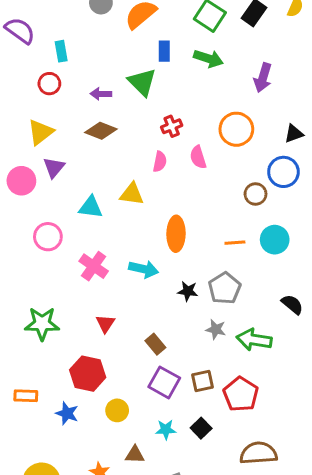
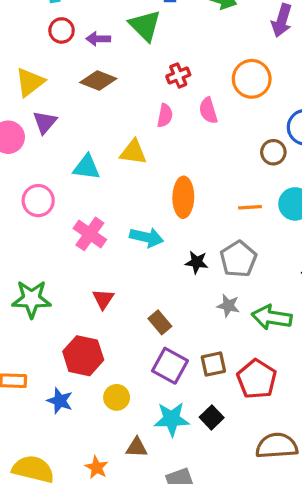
red circle: (49, 84) -> (62, 30), moved
cyan star: (166, 430) -> (172, 419), size x1.5

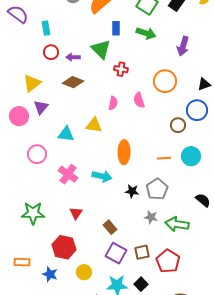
red cross: (178, 75) -> (121, 69), moved, turned 32

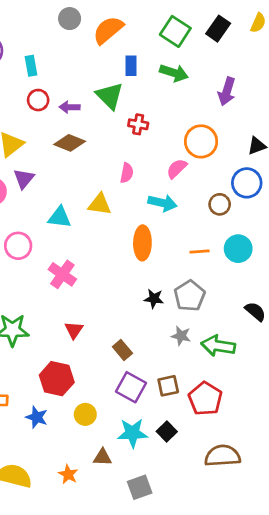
pink semicircle: (139, 100) -> (177, 169), moved, turned 63
cyan arrow: (102, 176) -> (162, 203), moved

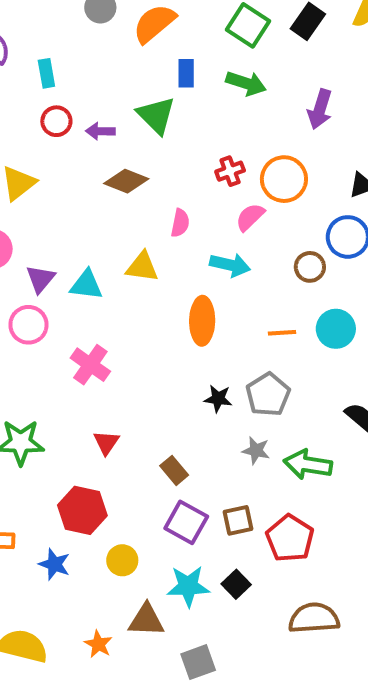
red cross: (138, 124) -> (230, 171), moved, turned -30
brown diamond: (70, 143) -> (126, 181), moved
purple triangle: (24, 179) -> (40, 279), moved
brown triangle: (102, 457) -> (146, 620), size x1.4

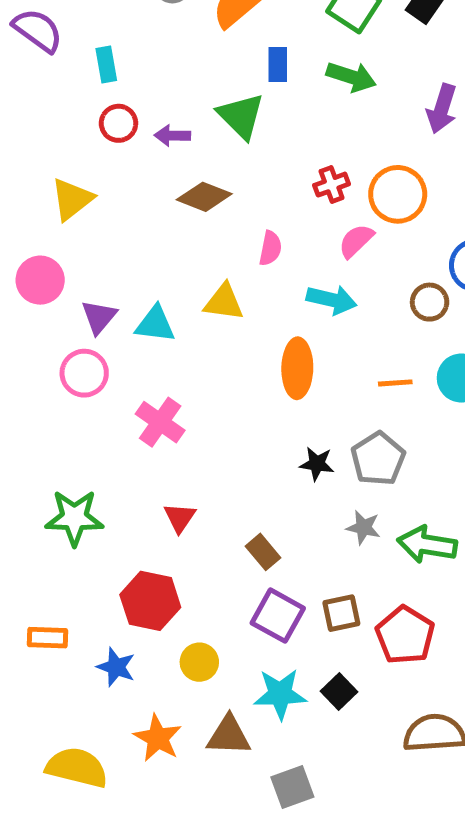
orange star: (98, 644) -> (158, 738), moved, size x1.4

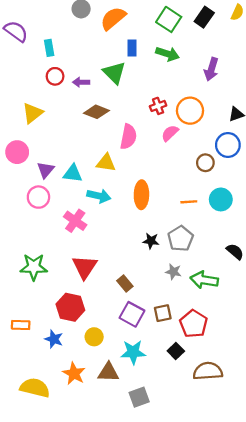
pink semicircle: (270, 248) -> (128, 137), size x1.5
cyan arrow: (332, 300) -> (99, 196), moved
red triangle: (180, 518) -> (85, 267), size x1.6
black square: (339, 692) -> (176, 351), moved

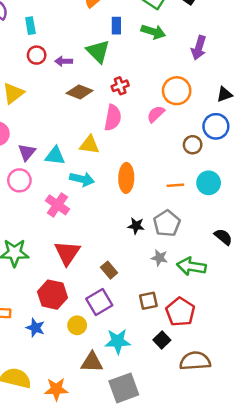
red cross: (158, 106) -> (120, 86), moved
purple square: (132, 314) -> (99, 302), moved, turned 30
orange star: (74, 374) -> (56, 389), moved, turned -30
gray square: (139, 397) -> (124, 388), size x1.4

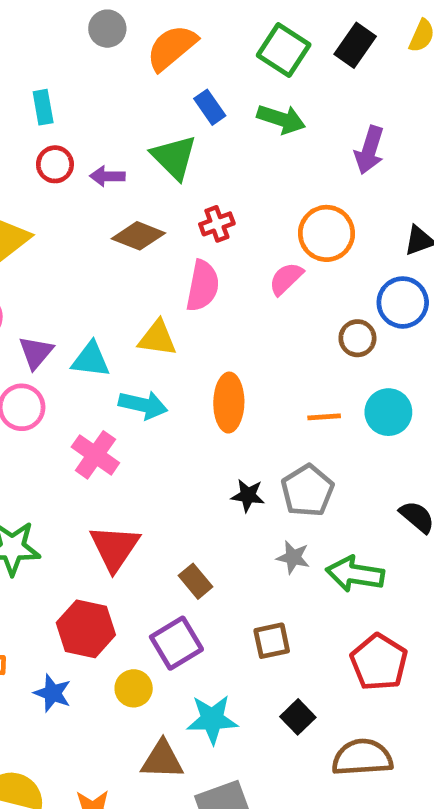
blue rectangle: (116, 26) -> (210, 107), turned -35
red pentagon: (180, 312) -> (379, 662), moved

